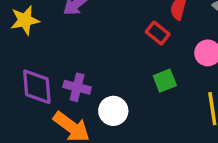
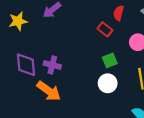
white circle: (113, 111) -> (108, 83), moved

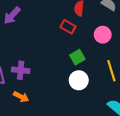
orange arrow: (49, 91) -> (21, 97), size x0.6

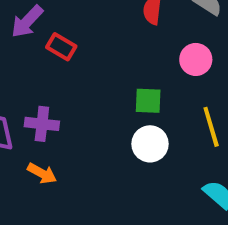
red rectangle: (68, 27) -> (61, 47), moved
green square: (77, 57) -> (148, 101), turned 32

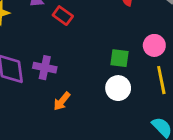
pink circle: (196, 59) -> (154, 45), moved
orange arrow: (42, 173) -> (62, 101), moved, turned 96

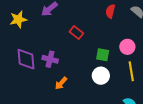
red rectangle: (63, 16) -> (76, 32), moved

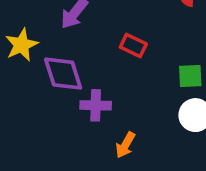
purple diamond: (26, 59) -> (63, 74), moved

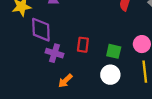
red rectangle: (133, 46) -> (83, 45), moved, turned 56

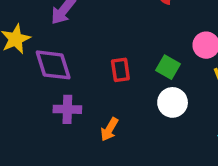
green square: (114, 51) -> (168, 67), turned 32
purple cross: (55, 53) -> (67, 109), moved

